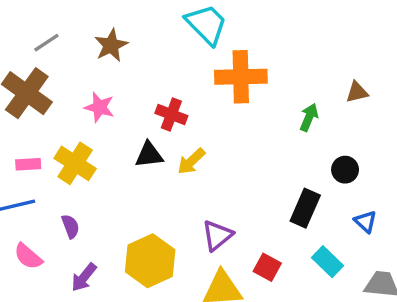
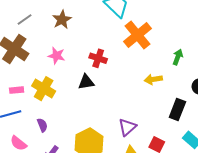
orange cross: (241, 77) -> (138, 35), turned -36
yellow arrow: (191, 161) -> (153, 79), moved, turned 36

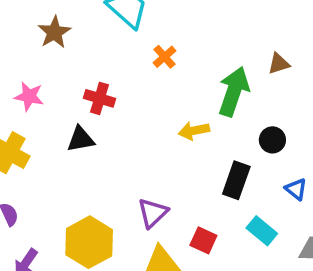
brown star: (62, 20) -> (54, 32), moved
orange cross: (138, 35) -> (165, 57), size x0.5
green arrow: (178, 57) -> (234, 92), size x1.8

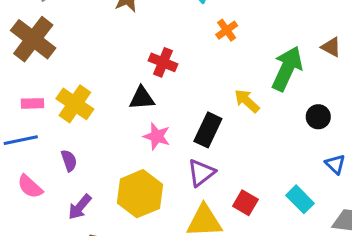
brown triangle: (279, 64) -> (331, 47), turned 40
pink star: (29, 96) -> (157, 136), moved
yellow arrow: (194, 131) -> (247, 101), turned 48
black rectangle: (236, 180) -> (208, 130), moved

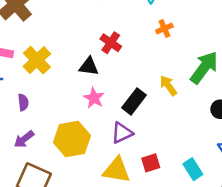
red square: (245, 203) -> (151, 163), turned 30

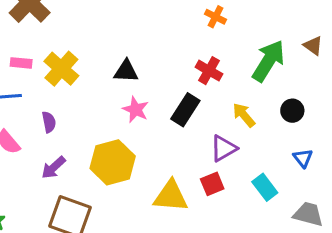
orange cross: (164, 28) -> (216, 17), turned -35
red cross: (111, 43) -> (209, 71), moved
yellow arrow: (168, 86) -> (244, 115), moved
purple triangle: (122, 133) -> (224, 148), moved

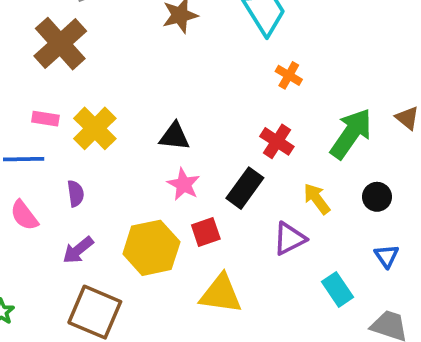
red square: (212, 184) -> (206, 232), moved

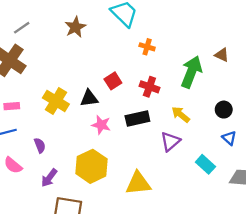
yellow cross: (95, 128) -> (56, 101), moved
black rectangle: (245, 188) -> (137, 118), turned 55
black circle: (377, 197) -> (224, 110), moved
red square: (206, 232) -> (113, 81), moved

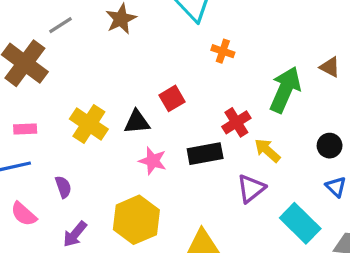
gray line: (22, 28) -> (60, 25), moved
red cross: (149, 87) -> (236, 122), moved, turned 36
cyan rectangle: (205, 164) -> (300, 223), size x1.4

